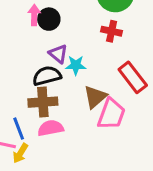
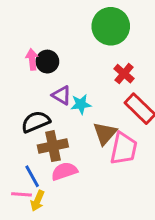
red cross: (112, 31) -> (124, 74), moved, turned 36
black semicircle: (47, 76) -> (36, 122), moved

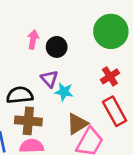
black circle: (47, 62) -> (57, 47), moved

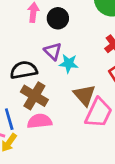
brown cross: (28, 121) -> (34, 96), turned 30
brown triangle: (77, 124) -> (84, 95), turned -35

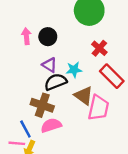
cyan star: (69, 63) -> (74, 70), moved
black semicircle: (24, 70) -> (56, 82), moved

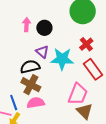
cyan star: (74, 70) -> (62, 59), size x1.6
black semicircle: (56, 82) -> (30, 67), moved
brown triangle: (84, 96) -> (85, 111), moved

